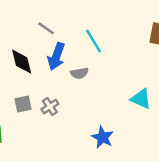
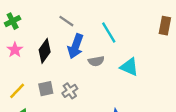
black diamond: (22, 62) -> (45, 51), turned 50
cyan triangle: (141, 99) -> (129, 67), moved

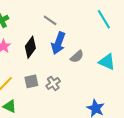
cyan line: (109, 32) -> (104, 19), moved
gray semicircle: (96, 61) -> (77, 57), turned -32

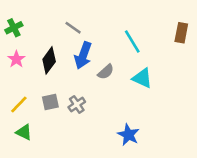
cyan line: (104, 19) -> (132, 42), moved

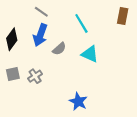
gray line: (73, 28) -> (41, 12), moved

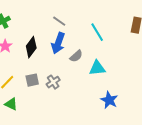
cyan triangle: (90, 54) -> (97, 68), moved, turned -30
blue star: (78, 101) -> (109, 100), moved

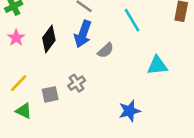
cyan triangle: (97, 68) -> (157, 65), moved
gray square: (32, 80) -> (50, 94), moved
blue star: (109, 100) -> (130, 111), moved, turned 30

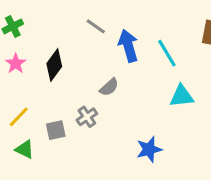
cyan line: (132, 20) -> (167, 53), moved
blue arrow: (83, 34) -> (128, 46), moved, turned 144
gray semicircle: (106, 50) -> (109, 87), moved

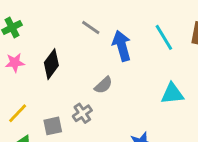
cyan line: (167, 53) -> (164, 37), moved
pink star: (16, 63) -> (15, 63), turned 30

